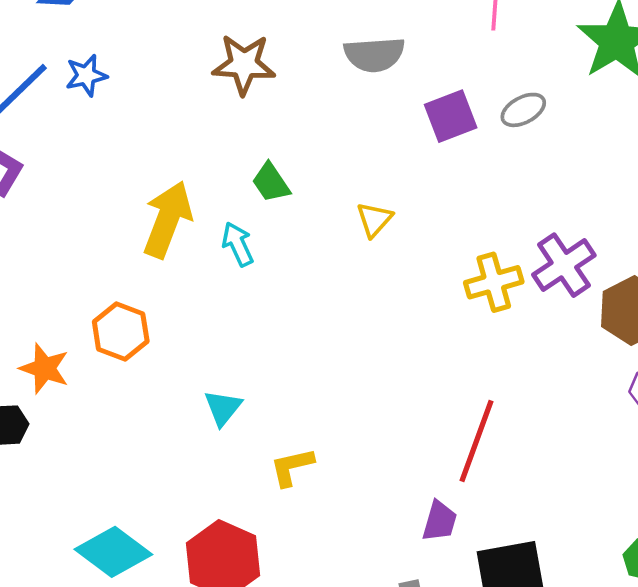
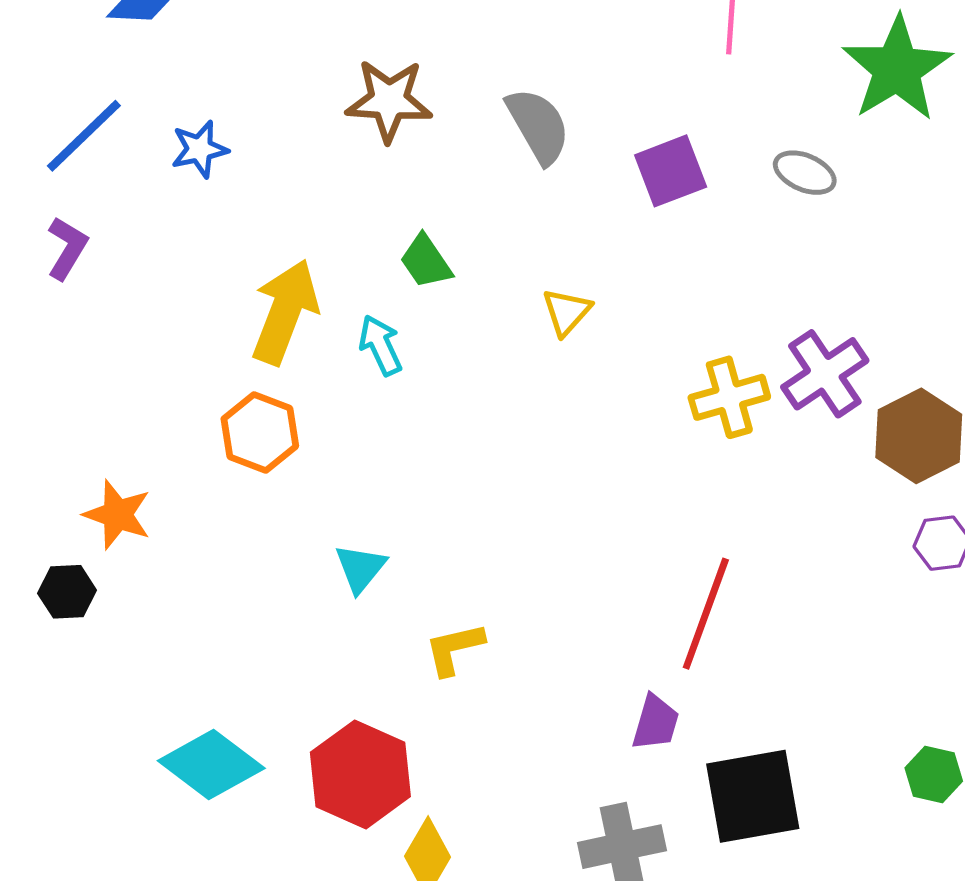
gray semicircle: (374, 55) -> (538, 126), moved, turned -116
blue star: (86, 75) -> (200, 149), moved
gray ellipse: (523, 110) -> (805, 173), moved, turned 51
orange hexagon: (121, 332) -> (260, 432), moved

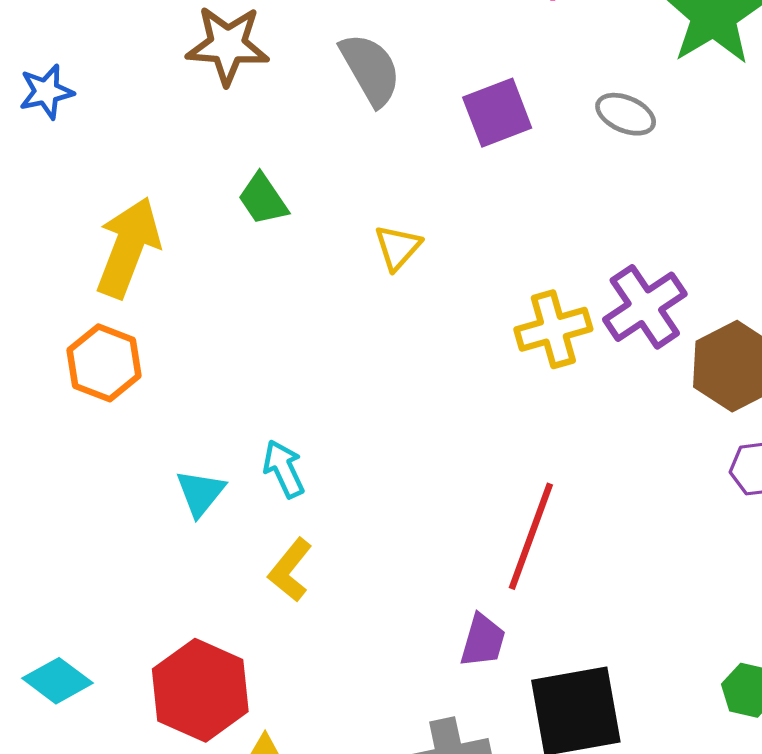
cyan arrow: (381, 345) -> (284, 469), moved
yellow L-shape: (454, 649) -> (290, 570), turned -38
cyan diamond: (211, 764) -> (57, 681), size x0.7

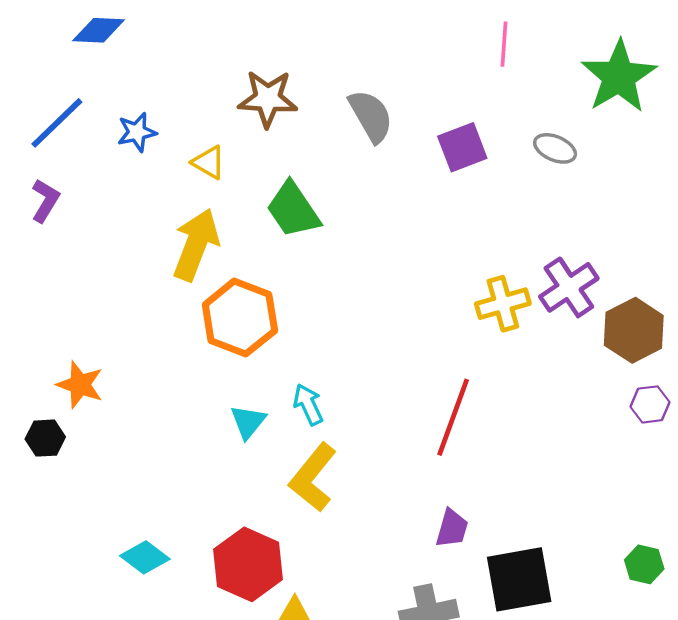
green trapezoid: (263, 199) -> (293, 210), size x1.5
yellow triangle: (398, 247) -> (209, 162), moved, turned -42
orange hexagon: (104, 363) -> (240, 318), moved, size x1.4
red line: (531, 536) -> (453, 417), moved
yellow L-shape: (290, 570) -> (313, 477), size x1.5

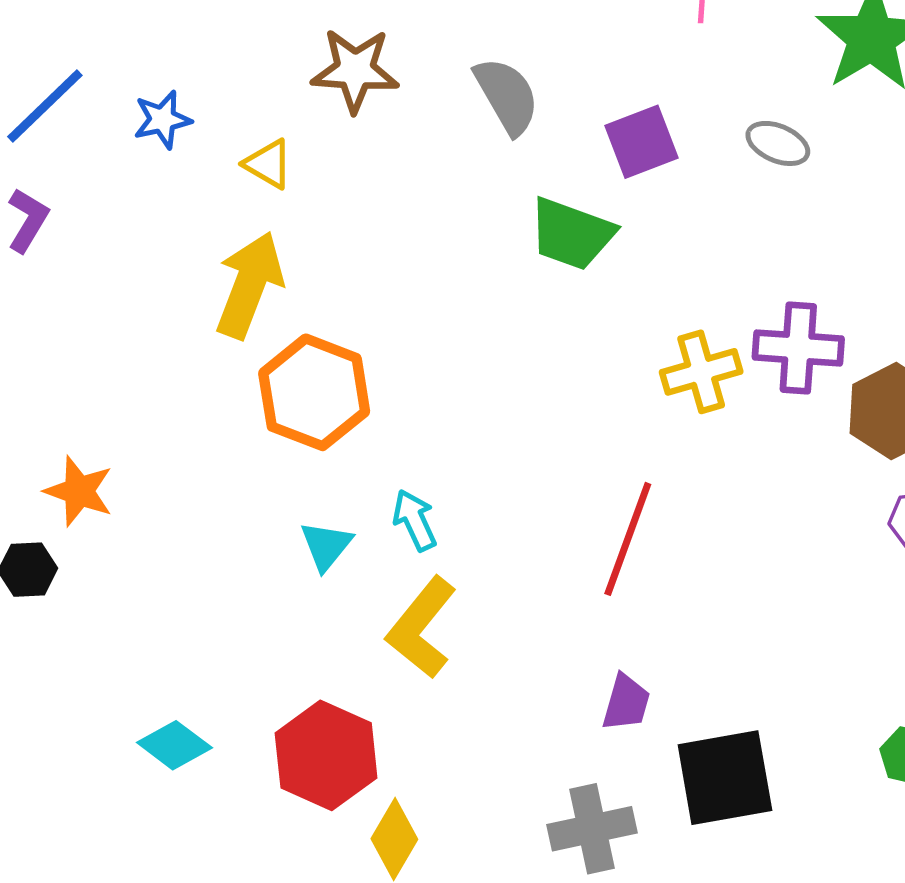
green trapezoid: (293, 210) -> (572, 234), moved, turned -36
purple cross: (569, 287) -> (798, 348), turned 38

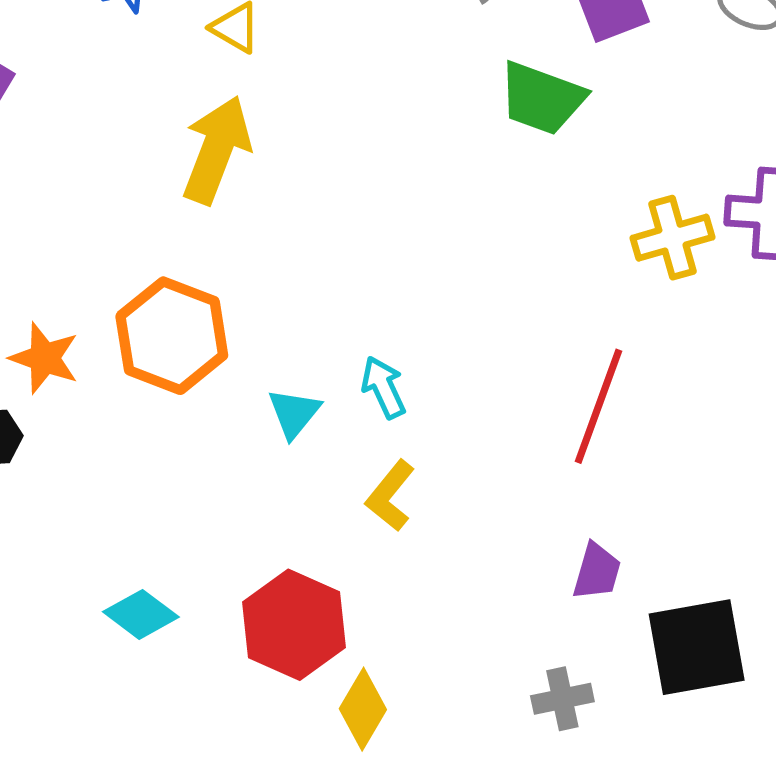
orange hexagon: (314, 392) -> (172, 336), moved
yellow L-shape: (422, 628) -> (390, 496), size x0.7
gray cross: (592, 829) -> (562, 699), size x0.7

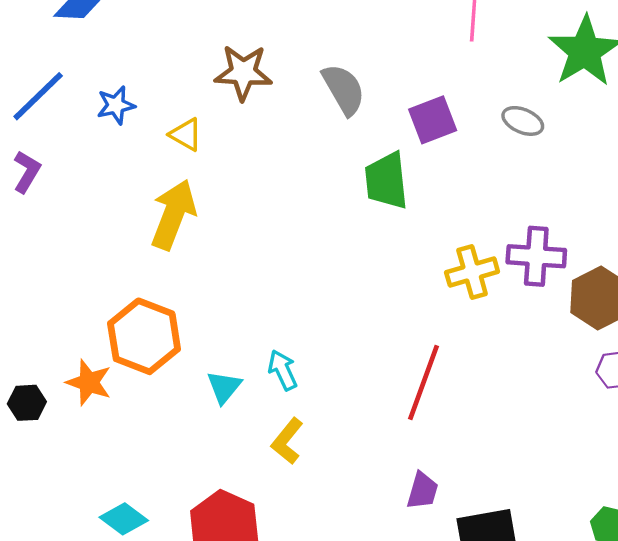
green trapezoid: (542, 98) -> (386, 181), turned 64
orange star: (44, 358) -> (89, 382), moved

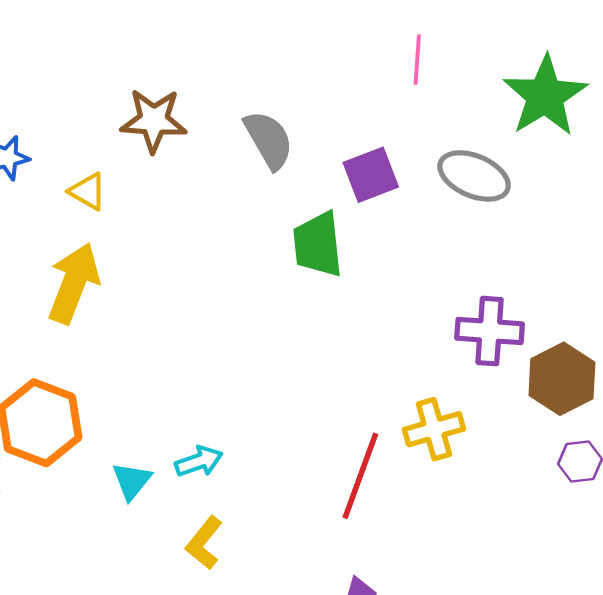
gray ellipse: (523, 121) -> (474, 176), size x1.5
yellow cross: (472, 272) -> (434, 429), moved
cyan arrow: (283, 370) -> (199, 461), turned 96

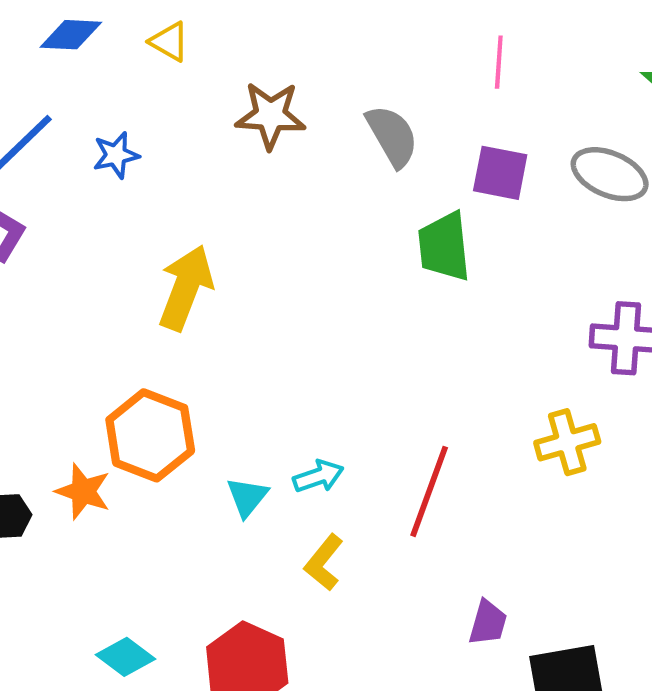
pink line: (417, 60) -> (499, 62), moved
purple square: (371, 175) -> (500, 173), turned 32
yellow triangle: (88, 191) -> (169, 42), moved
red line: (360, 476) -> (429, 491), moved

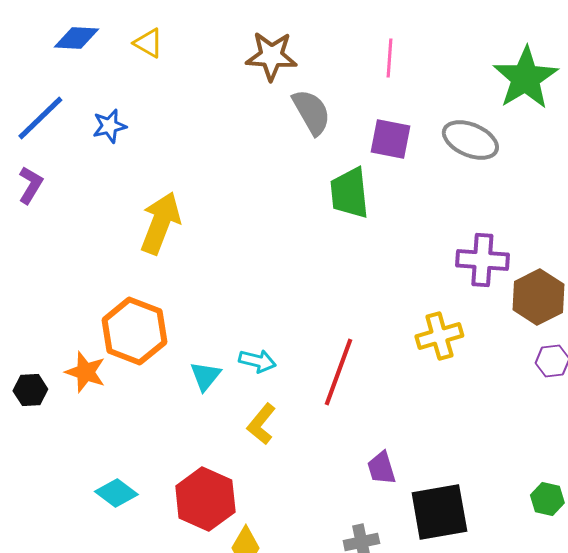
brown star: (270, 115) -> (271, 56), moved
cyan arrow: (318, 476) -> (257, 361), turned 33
purple trapezoid: (488, 623) -> (381, 468), turned 147

